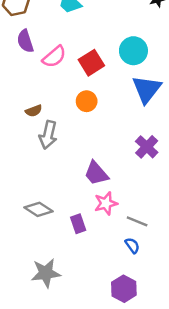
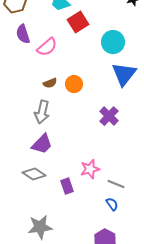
red square: (91, 63) -> (78, 22), moved
brown semicircle: (34, 111) -> (50, 83), moved
purple cross: (147, 147) -> (109, 116), moved
purple trapezoid: (96, 173) -> (42, 144), moved, turned -95

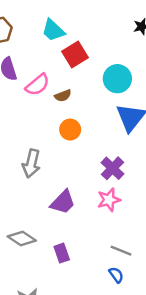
brown semicircle: (50, 83) -> (63, 96), moved
purple trapezoid: (42, 144) -> (63, 202), moved
pink star: (90, 169) -> (109, 200), moved

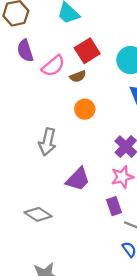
red square: (75, 54) -> (87, 51), moved
purple rectangle: (62, 253) -> (114, 206), moved

